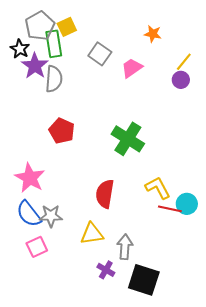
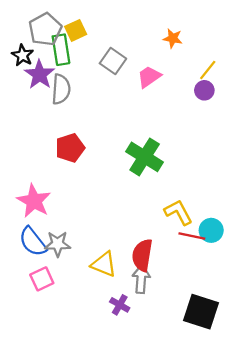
red pentagon: (62, 131) -> (70, 148), turned 30
red semicircle: (105, 194) -> (142, 255), moved
yellow triangle: (92, 234) -> (104, 264), turned 30
black square: (144, 280) -> (201, 312), moved

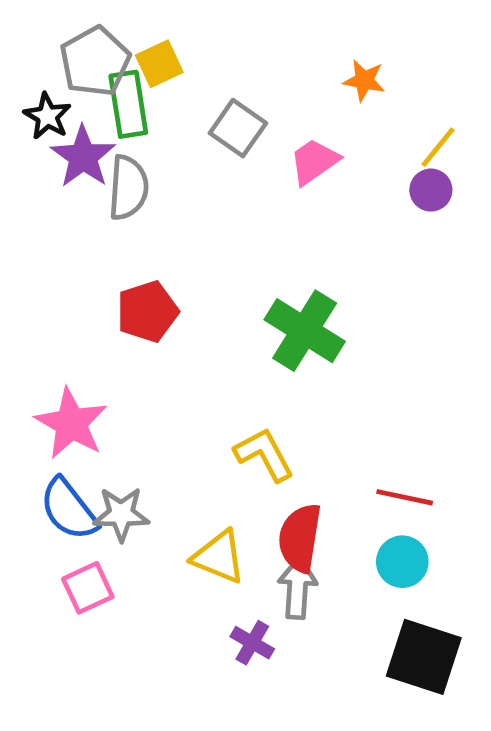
yellow L-shape: (178, 212) -> (264, 454), moved
cyan circle: (211, 230) -> (402, 562), moved

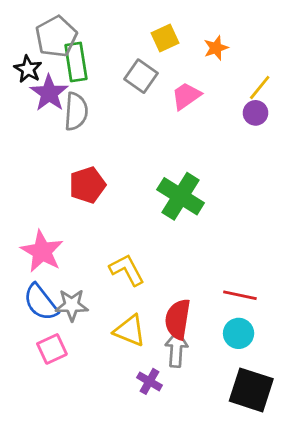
yellow square: (159, 64) -> (165, 38), moved
orange star: (364, 80) -> (216, 48), turned -30
yellow L-shape: (264, 454) -> (127, 270), moved

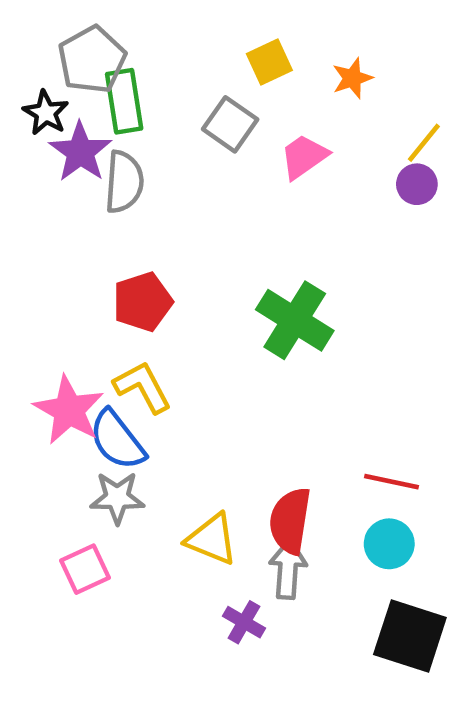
yellow L-shape: (127, 270) -> (143, 387), moved
blue semicircle: (41, 302) -> (117, 440), moved

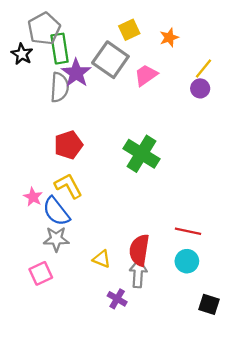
gray square: (230, 124) -> (110, 60), size x1.4
purple star: (80, 152) -> (76, 73), moved
pink star: (69, 410) -> (33, 197), size x0.6
yellow triangle: (212, 539) -> (102, 259), size x0.7
black square: (410, 636) -> (209, 304), moved, size x0.6

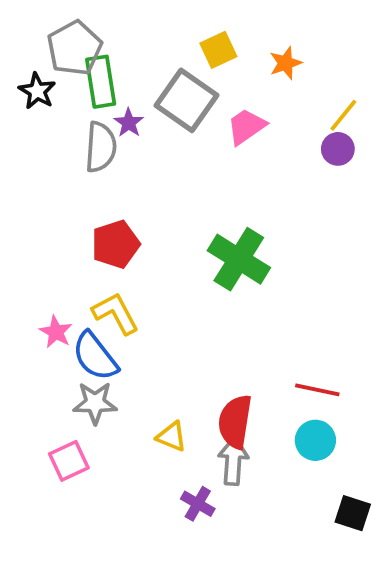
purple star: (76, 73) -> (129, 123), size x0.6

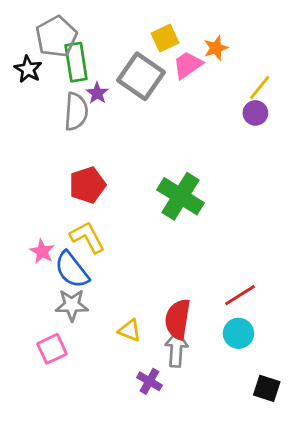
pink trapezoid: (246, 127) -> (188, 65), moved
red line: (317, 390) -> (240, 295), turned -44

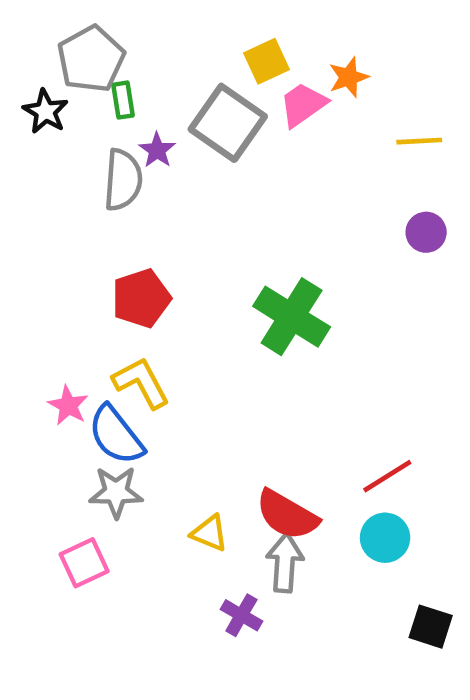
green rectangle: (76, 62) -> (123, 100), size x0.6
yellow line: (260, 88) -> (419, 141), turned 48
purple circle: (255, 113) -> (426, 232), moved
red semicircle: (178, 319) -> (287, 515), turned -69

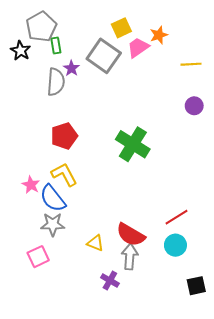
black square: (431, 627) -> (196, 286), turned -30

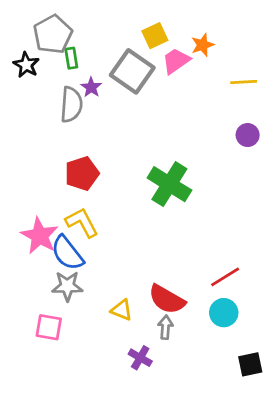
pink star: (31, 185) -> (40, 236), size x1.6
pink square: (38, 257) -> (49, 327), turned 35
gray arrow: (130, 257) -> (165, 327), size x0.7

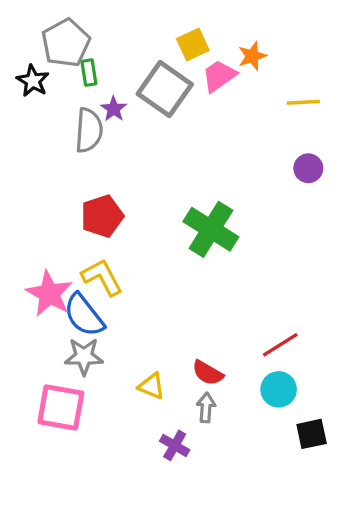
red semicircle: (167, 299) -> (208, 373), size x0.7
pink square: (49, 327) -> (61, 408), size x1.4
black square: (250, 364) -> (312, 434), moved

